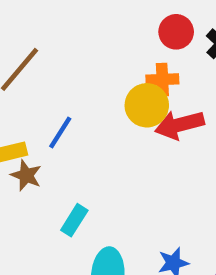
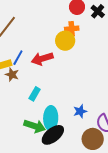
red arrow: (179, 125) -> (42, 59), moved
blue line: (60, 133) -> (18, 58), moved

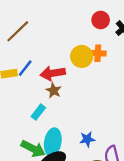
orange cross: (72, 29) -> (98, 53), moved
brown star: (12, 75) -> (54, 90), moved

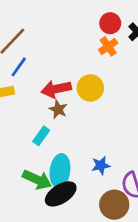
orange cross: (98, 53) -> (108, 46), moved, turned -35
yellow circle: (82, 56) -> (90, 88), moved
blue line: (25, 68) -> (19, 67), moved

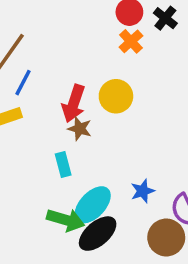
red arrow: (56, 89) -> (74, 103), turned -52
cyan rectangle: (41, 136) -> (63, 165), turned -42
cyan ellipse: (60, 171) -> (93, 205), turned 44

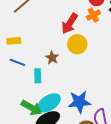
blue line: (23, 83) -> (17, 62), moved, turned 70
red arrow: (74, 103) -> (70, 23), moved
blue star: (143, 191) -> (79, 102), size x1.6

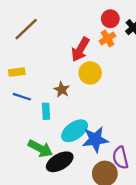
cyan ellipse: (49, 103) -> (75, 131), moved

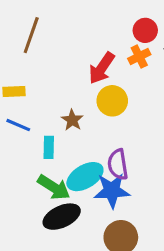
brown line: (26, 29) -> (31, 35), turned -32
green arrow: (40, 148) -> (54, 187), moved
purple semicircle: (120, 158) -> (118, 164), moved

